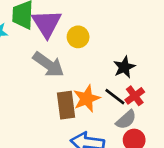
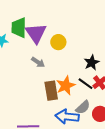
gray arrow: (48, 65) -> (38, 62), size x0.6
gray semicircle: (126, 120) -> (83, 107), moved

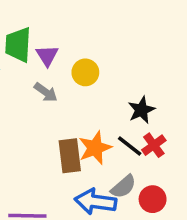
purple triangle: (36, 33) -> (47, 56), size x0.6
gray arrow: (38, 62) -> (46, 92), moved

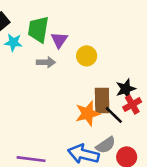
gray arrow: (46, 92) -> (46, 62), moved, turned -42
red cross: (154, 145) -> (132, 105), moved
brown rectangle: (70, 156) -> (102, 100), moved

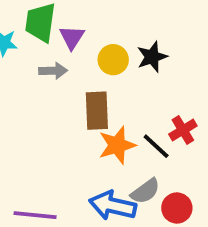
black star: (126, 89) -> (152, 57), moved
brown rectangle: (102, 100) -> (97, 111), moved

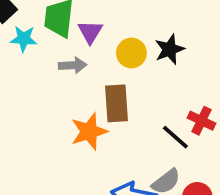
red cross: (183, 130) -> (201, 121), turned -32
orange star: (117, 145) -> (89, 131), moved

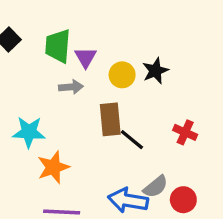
cyan star: (24, 39) -> (29, 132), moved, size x1.4
orange star: (89, 131) -> (53, 167), moved
black line: (175, 137) -> (132, 140), moved

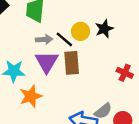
purple triangle: (86, 57) -> (47, 62), moved, size x1.5
black line: (132, 140) -> (64, 39), moved

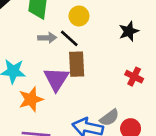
black star: (104, 29) -> (129, 31), moved
yellow circle: (81, 31) -> (79, 16), moved
purple triangle: (47, 62) -> (56, 79), moved

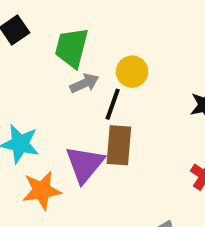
gray arrow: (47, 38) -> (84, 83), moved, turned -30
black line: (69, 38) -> (113, 104), turned 60

